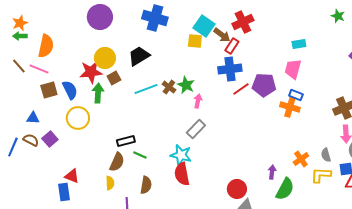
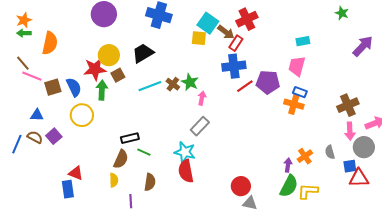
pink line: (39, 69) -> (32, 76), moved
purple arrow: (272, 172) -> (288, 165), moved
yellow L-shape: (321, 175) -> (308, 191), moved

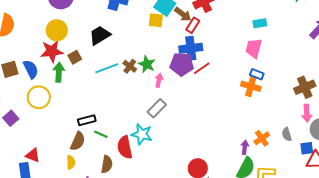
yellow circle: (109, 55) -> (57, 30), moved
purple pentagon: (268, 82) -> (182, 64), moved
red semicircle: (186, 171) -> (125, 147), moved

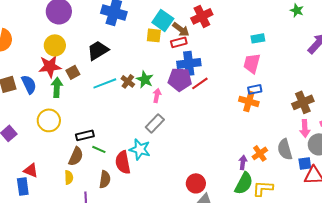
red rectangle: (193, 25) -> (179, 42), moved, turned 42
blue rectangle: (257, 74) -> (255, 89), turned -32
yellow circle: (39, 97) -> (49, 120), moved
gray semicircle: (287, 134) -> (285, 149), size x1.5

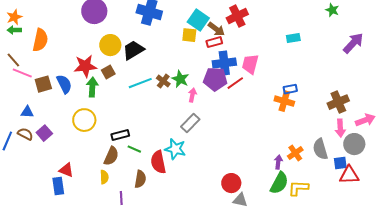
yellow circle: (55, 45) -> (110, 45), moved
pink trapezoid: (252, 63) -> (250, 64), moved

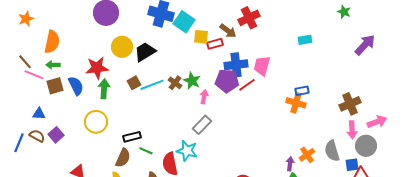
cyan square: (198, 20) -> (184, 22), moved
green arrow: (14, 30) -> (53, 65), moved
red rectangle: (214, 42) -> (215, 44), moved
brown square: (108, 72) -> (134, 83), moved

